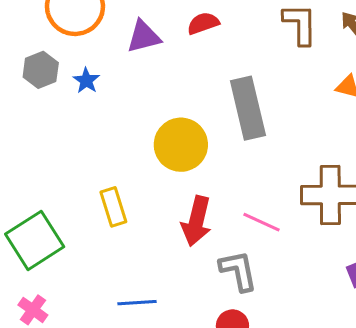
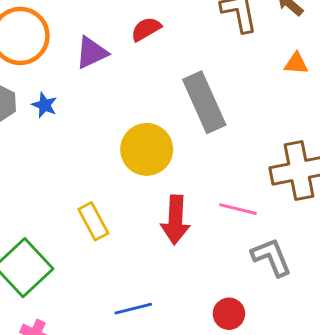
gray L-shape: (238, 271) -> (271, 257), moved

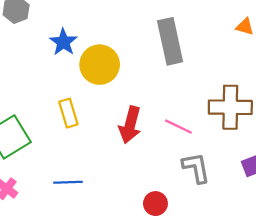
blue star: (44, 105) -> (63, 42), moved, size x1.4
yellow circle: (147, 149) -> (100, 65), moved
blue line: (133, 309) -> (68, 182), moved

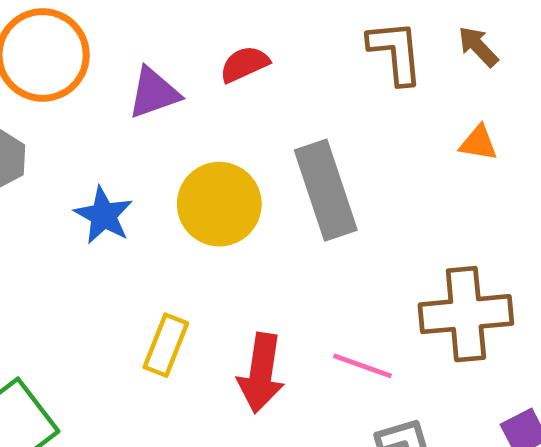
yellow circle: (100, 65) -> (219, 204), moved
yellow rectangle: (68, 113) -> (166, 345), moved, turned 44

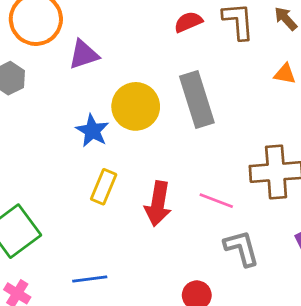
red semicircle: (244, 64) -> (188, 22), moved
purple triangle: (154, 93) -> (84, 55), moved
blue star: (104, 215) -> (92, 131), moved

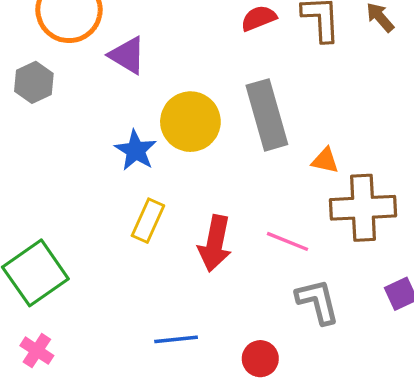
purple triangle: (84, 55) -> (127, 55), turned 48
orange triangle: (285, 74) -> (325, 161), moved
blue line: (90, 279) -> (176, 339), moved

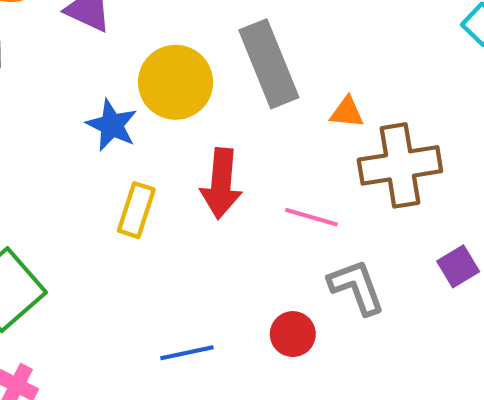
red arrow: (215, 243) -> (221, 183), moved
red circle: (260, 359) -> (293, 334), moved

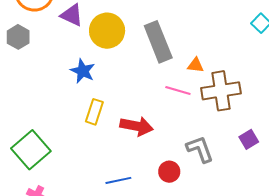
yellow circle: (176, 82) -> (107, 31), moved
red arrow: (221, 183) -> (137, 126), moved, turned -84
pink line: (311, 217) -> (178, 90), moved

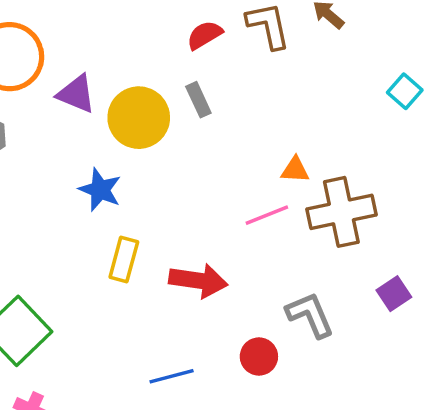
gray rectangle: (158, 42) -> (198, 100), moved, size x0.5
pink line: (178, 90) -> (267, 215), turned -35

